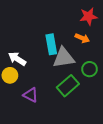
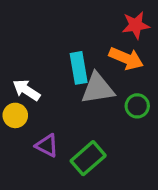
orange arrow: (82, 38) -> (126, 58), size x1.5
green rectangle: (68, 86) -> (88, 158), moved

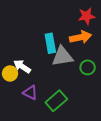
orange arrow: (126, 58) -> (80, 37), turned -35
white arrow: (26, 90) -> (22, 66), moved

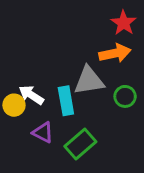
red star: (87, 16) -> (124, 23), turned -30
cyan rectangle: (50, 43) -> (66, 101), moved

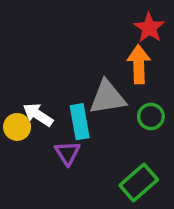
orange arrow: (115, 53) -> (139, 64), turned -80
purple triangle: (43, 132) -> (67, 153), moved, turned 30
green rectangle: (80, 144) -> (139, 183), moved

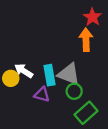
gray triangle: (107, 97) -> (69, 74), moved, turned 30
green circle: (151, 116) -> (74, 91), moved
purple triangle: (67, 153) -> (42, 94), turned -42

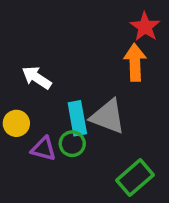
white arrow: (24, 71) -> (37, 78), moved
green circle: (74, 91) -> (72, 144), moved
purple triangle: (42, 94) -> (43, 149), moved

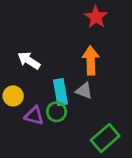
red star: (145, 27) -> (96, 17), moved
orange arrow: (135, 62) -> (91, 60), moved
gray triangle: (108, 117) -> (84, 91), size x0.6

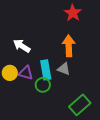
purple triangle: (34, 116) -> (26, 73), moved

